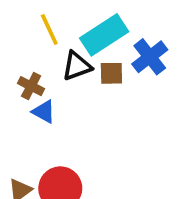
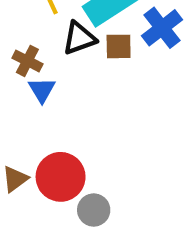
blue triangle: (44, 112) -> (42, 90), turned 30

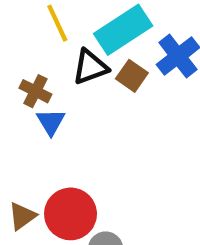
brown square: (119, 46) -> (132, 76), turned 36

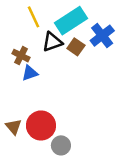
blue triangle: (51, 122) -> (30, 73), turned 42
brown triangle: (22, 216) -> (14, 127), turned -35

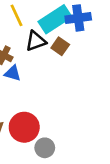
blue cross: (102, 36) -> (78, 18), moved, turned 30
blue triangle: (30, 73) -> (13, 73), turned 35

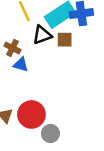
brown square: (60, 46) -> (65, 40), turned -35

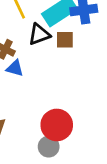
red circle: (31, 114) -> (57, 125), moved

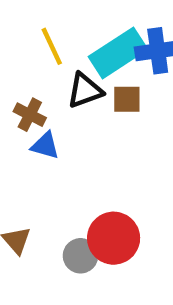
gray circle: (49, 147) -> (80, 256), moved

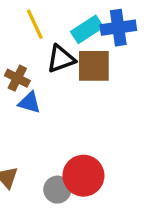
cyan rectangle: (118, 53) -> (87, 29), size x0.7
brown square: (127, 99) -> (94, 66), size x1.5

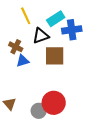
blue cross: (118, 28) -> (72, 30), moved
brown square: (94, 66) -> (55, 56), moved
blue triangle: (29, 103) -> (23, 61), turned -32

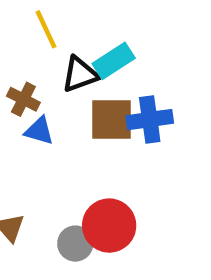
cyan rectangle: (56, 19) -> (114, 61), moved
blue cross: (72, 30) -> (150, 120), moved
blue triangle: (23, 61) -> (39, 131), turned 32

